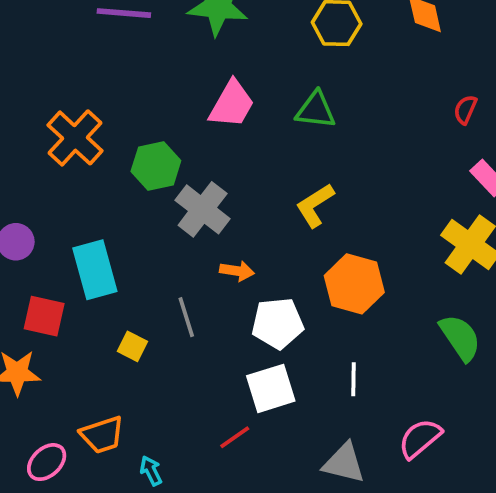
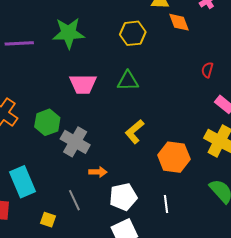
pink trapezoid: (232, 104) -> (83, 84), turned 68
orange hexagon: (354, 284) -> (174, 157), moved
white line: (353, 379) -> (166, 204), moved

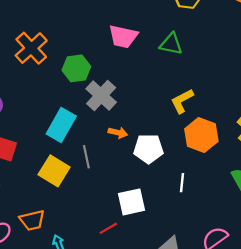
yellow L-shape: (135, 132) -> (182, 101), moved
cyan rectangle: (23, 182) -> (61, 125), moved, turned 40
white pentagon: (123, 197) -> (148, 149), moved
yellow square: (48, 220) -> (54, 171), size x1.8

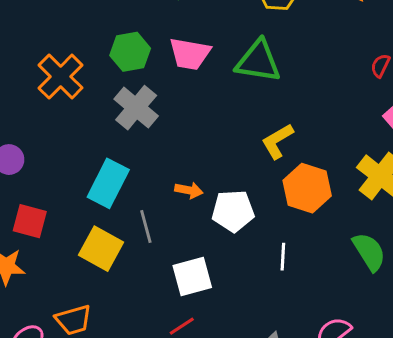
green triangle: (171, 44) -> (258, 61), size x1.4
green hexagon: (76, 68) -> (130, 52), moved
gray cross: (101, 96) -> (136, 108), moved
white square: (132, 202) -> (192, 276), moved

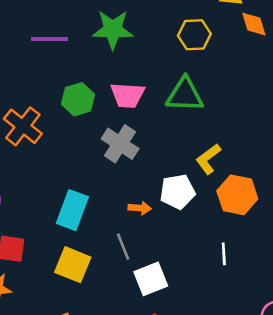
gray cross: (136, 108) -> (120, 144), moved
white pentagon: (233, 211) -> (177, 192), moved
gray line: (146, 226) -> (123, 247), moved

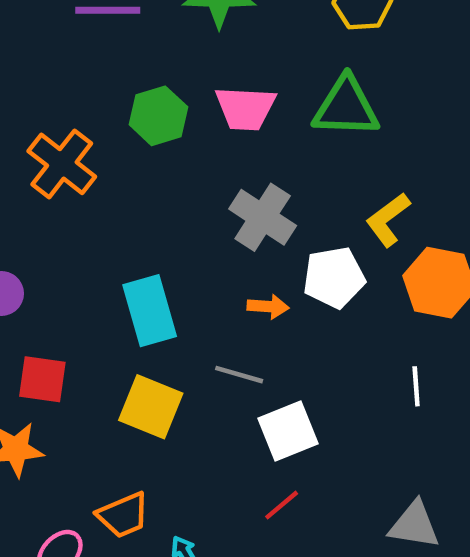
gray cross: (120, 144) -> (263, 217), moved
cyan rectangle: (72, 210) -> (150, 311), turned -36
gray line: (123, 247) -> (239, 375), turned -52

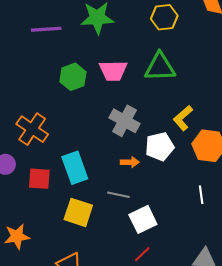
orange cross: (62, 164) -> (32, 129), moved
red square: (42, 379) -> (39, 179), moved

